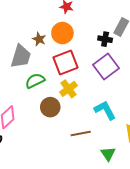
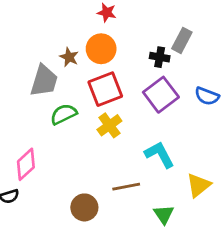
brown circle: (50, 107) -> (84, 207), moved

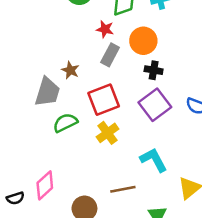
gray rectangle: (182, 40) -> (110, 55), moved
orange circle: (101, 49) -> (143, 41), moved
pink diamond: (26, 164) -> (45, 185), moved

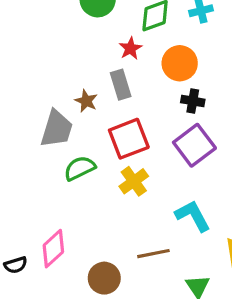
red star: (105, 29) -> (130, 48), turned 30
gray rectangle: (110, 55) -> (121, 85), moved, turned -45

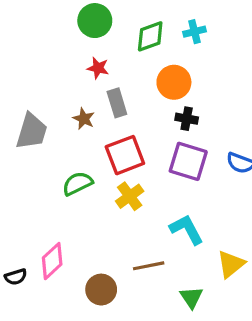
red star: (130, 48) -> (98, 68), moved, turned -30
gray trapezoid: (57, 129) -> (32, 131), moved
purple square: (194, 145) -> (188, 161), turned -36

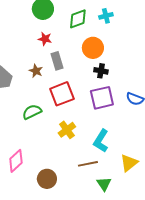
purple square: (188, 161) -> (102, 98), turned -30
yellow cross: (130, 196) -> (67, 130), moved
cyan L-shape: (187, 229) -> (101, 141), turned -120
brown line: (149, 266) -> (88, 164), moved

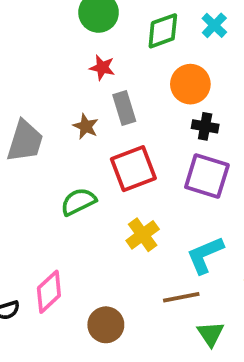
cyan cross: (106, 16) -> (214, 25), turned -32
purple square: (102, 98) -> (207, 176), turned 30
cyan L-shape: (101, 141) -> (205, 255), turned 35

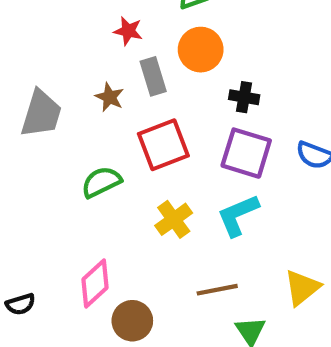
orange circle: (190, 84) -> (201, 50), moved
cyan L-shape: (205, 255) -> (238, 215), moved
pink diamond: (49, 292) -> (95, 283), moved

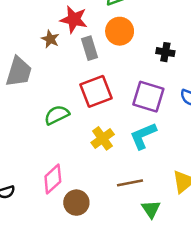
red star: (128, 31) -> (74, 19), size x1.5
brown star: (110, 97) -> (50, 39), moved
black cross: (244, 97) -> (165, 52), moved

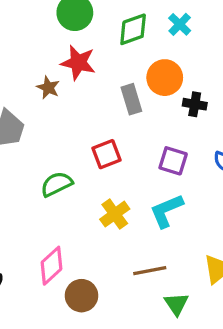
orange circle: (120, 31) -> (165, 78), moved
gray rectangle: (89, 48) -> (131, 99), moved
red square: (96, 91) -> (106, 154), size x0.7
purple square: (148, 97) -> (173, 161), size x0.7

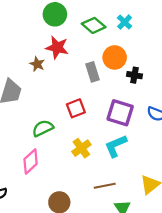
green diamond: (133, 29) -> (94, 25), turned 60
purple square: (173, 161) -> (120, 113), size x1.4
pink diamond: (52, 266) -> (31, 161), moved

